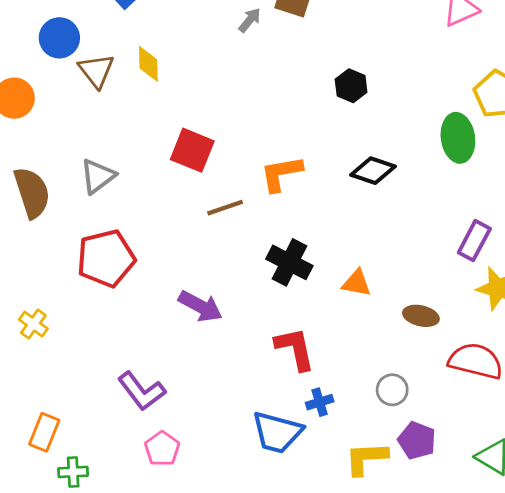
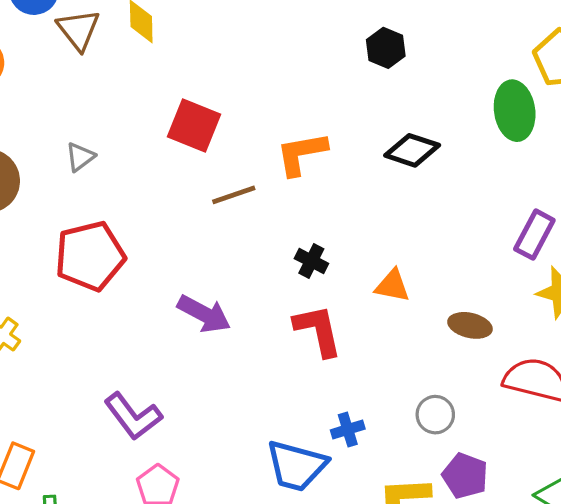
gray triangle: (98, 176) -> (80, 157), size x0.7
black cross: (289, 262) -> (311, 261), size x0.6
red L-shape: (295, 349) -> (318, 330), moved

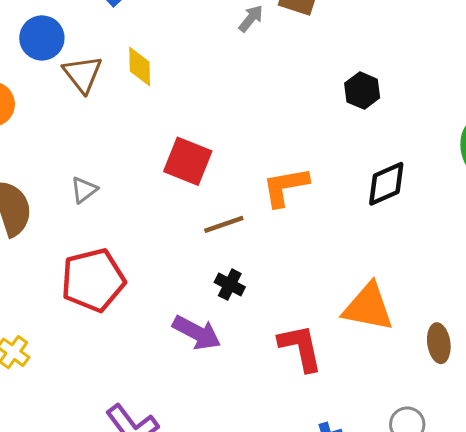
black diamond: (412, 150) -> (386, 184), turned -42
black cross: (311, 261) -> (230, 285), moved
orange triangle: (392, 286) -> (368, 307), size x1.6
brown ellipse: (470, 325) -> (439, 343), turned 69

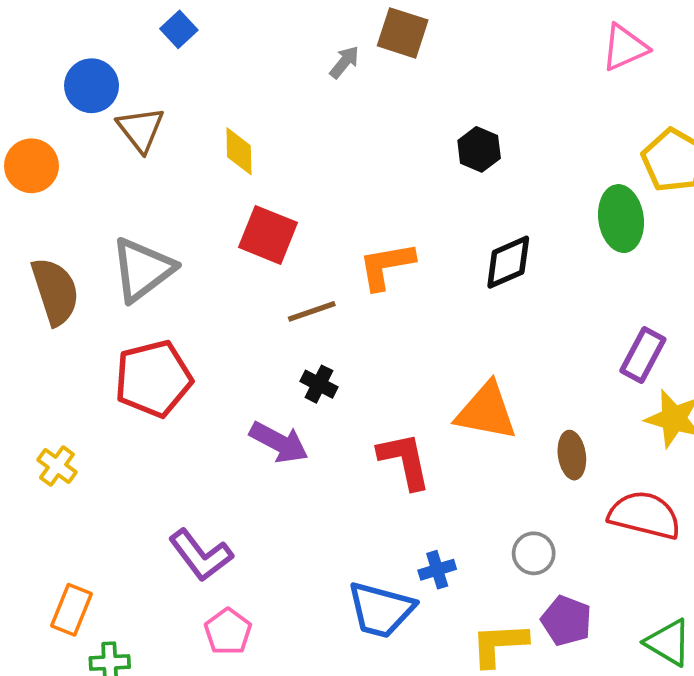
yellow diamond: (140, 67) -> (239, 151), moved
gray triangle: (84, 190) -> (142, 269), size x2.0

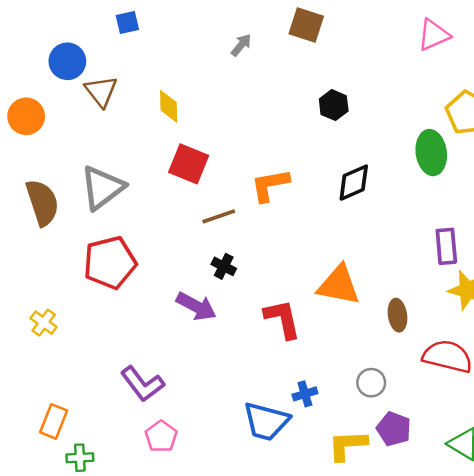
blue square: (179, 29) -> (127, 23), turned 30
brown square: (403, 33) -> (306, 25), moved
purple rectangle: (643, 355) -> (446, 246), turned -33

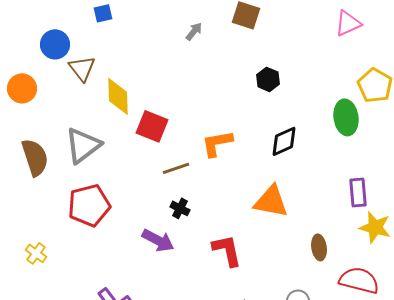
yellow diamond: (169, 106) -> (118, 96), moved, size x1.4
orange triangle: (339, 285) -> (271, 201), moved

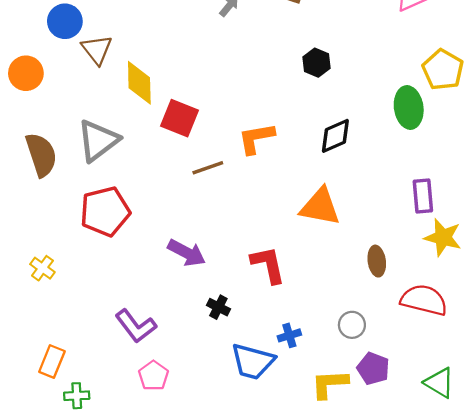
black cross: (180, 208) -> (218, 307), moved

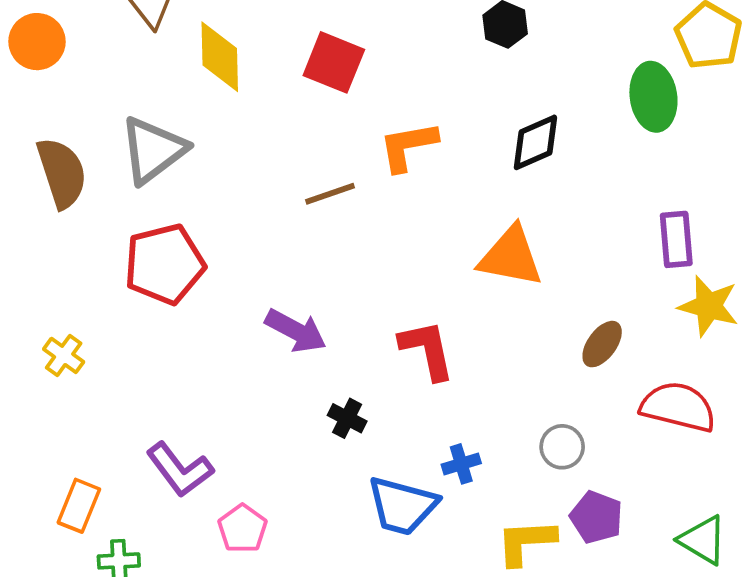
red square: (179, 118) -> (334, 62), moved
brown ellipse: (377, 261) -> (602, 344), turned 44
purple L-shape: (136, 326) -> (180, 470), moved

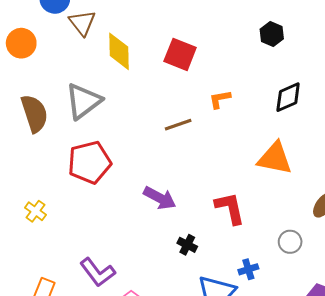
orange L-shape: (408, 146) -> (220, 99), size x0.7
gray circle: (562, 447) -> (290, 242), moved

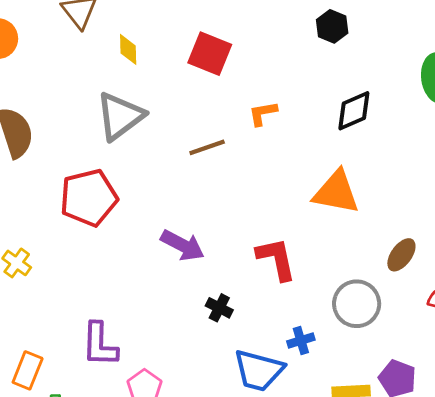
yellow diamond: (119, 51) -> (128, 49), size x0.6
gray triangle: (83, 101) -> (120, 116), moved
gray circle: (290, 242) -> (357, 304), size x1.5
purple L-shape: (98, 272) -> (100, 345), turned 39

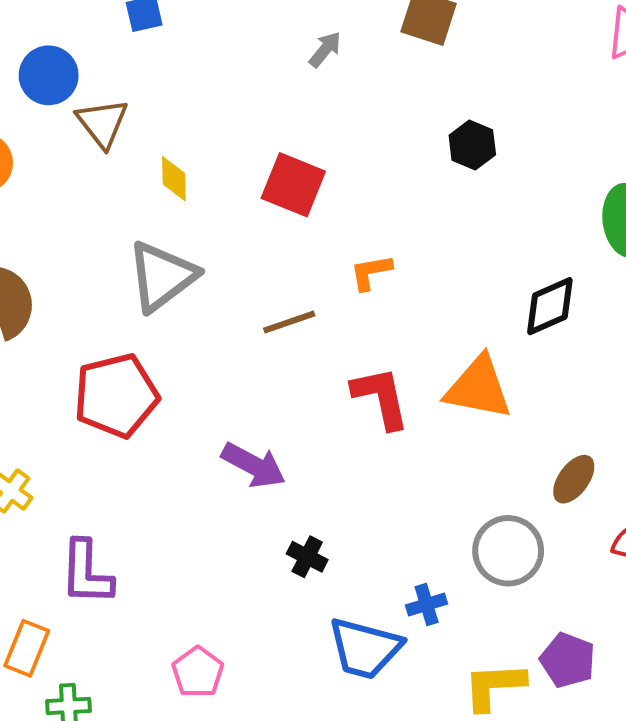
black diamond: (354, 111) -> (550, 306), moved
red L-shape: (276, 259) -> (381, 398), moved
purple L-shape: (100, 345) -> (86, 573), moved

